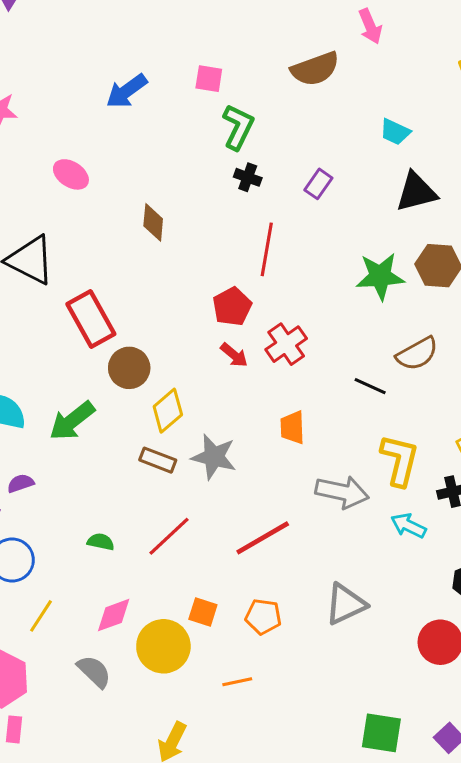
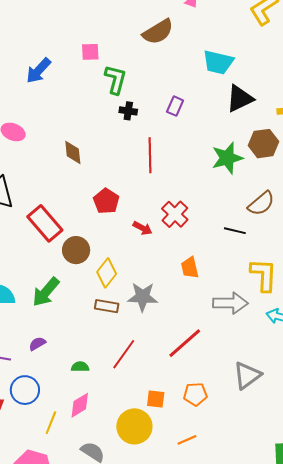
cyan trapezoid: (395, 132) -> (218, 62), size x1.5
red pentagon: (232, 307) -> (106, 201), moved
purple semicircle: (20, 483) -> (37, 344), moved
pink diamond: (114, 615) -> (80, 405), moved

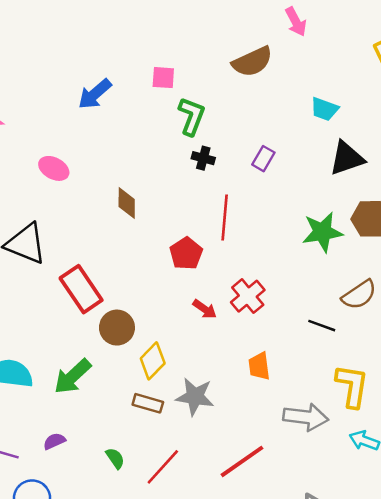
cyan trapezoid: (218, 62) -> (324, 109), size x0.7
red pentagon: (106, 201) -> (186, 253), moved
green semicircle: (80, 367) -> (115, 458), moved, turned 48

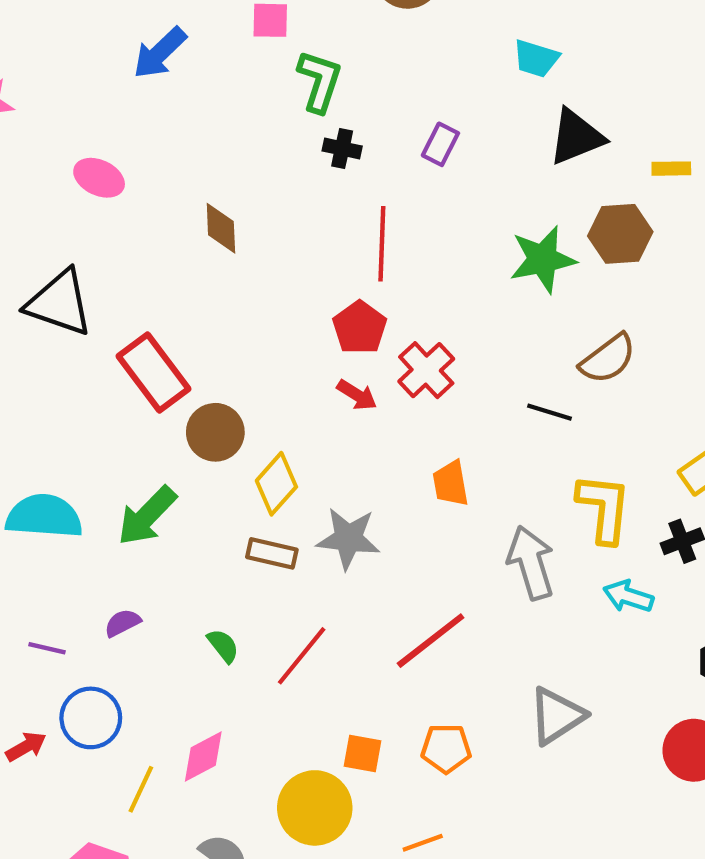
red pentagon: (186, 253) -> (360, 328), moved
gray arrow: (306, 417) -> (531, 563), turned -111

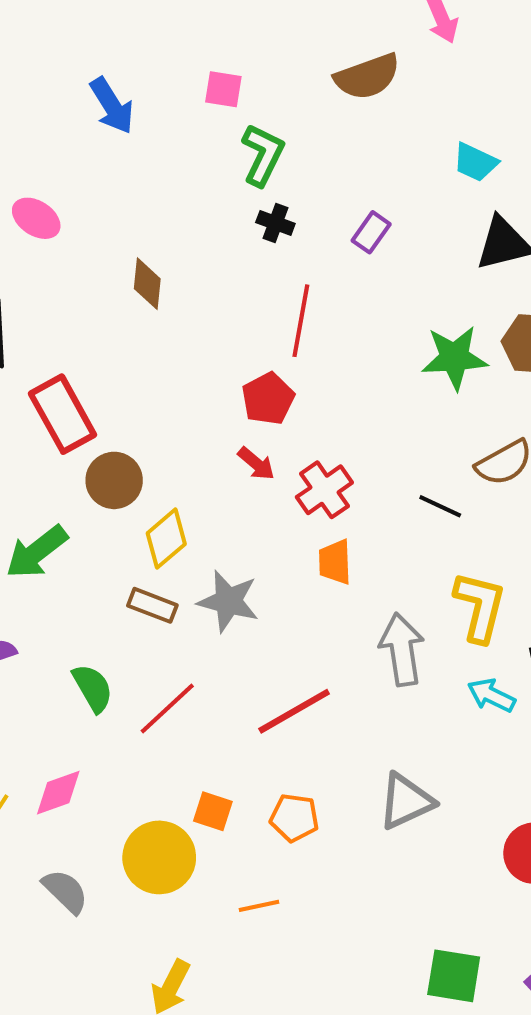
blue arrow: (160, 53) -> (112, 106), turned -86
red cross: (426, 370) -> (324, 490), moved
green semicircle: (223, 646) -> (93, 688), size x1.4

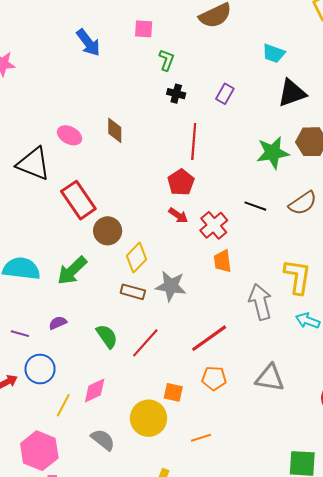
green L-shape: (263, 155) -> (167, 60), size x0.7
pink ellipse: (36, 218) -> (69, 135), moved
black line: (440, 506) -> (255, 206), moved
gray triangle: (406, 801) -> (270, 378), turned 40
orange pentagon: (294, 818) -> (214, 378), moved

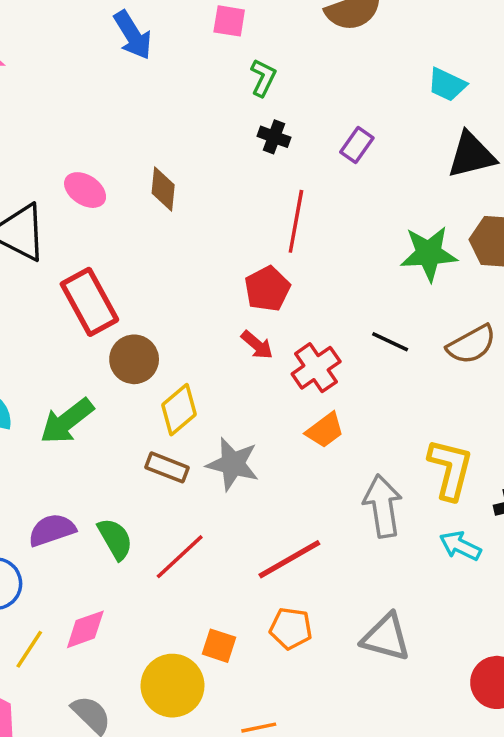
orange trapezoid: (222, 261) -> (325, 430), turned -125
purple semicircle: (58, 323) -> (52, 530), moved, size x1.5

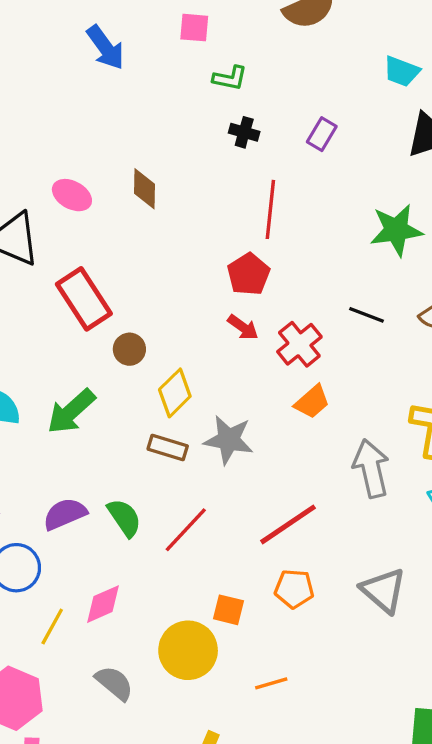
green L-shape: (263, 78) -> (230, 78), turned 80
brown circle: (134, 359) -> (129, 349), size x0.7
gray triangle: (386, 637) -> (383, 590), turned 30

